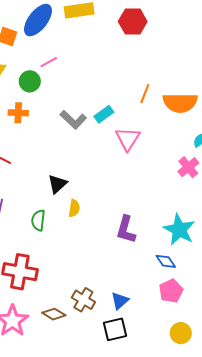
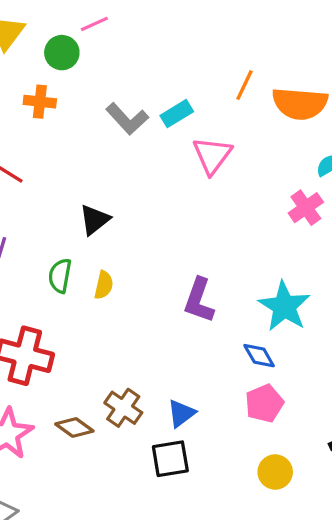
yellow semicircle: (74, 208) -> (104, 285), moved

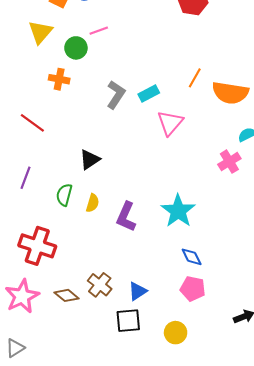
gray L-shape: (127, 119) -> (116, 95), turned -108
purple L-shape: (199, 300) -> (126, 217), moved
cyan star: (284, 306) -> (178, 211), moved
pink pentagon: (264, 403) -> (193, 289), turned 30
yellow circle: (275, 472) -> (176, 333), moved

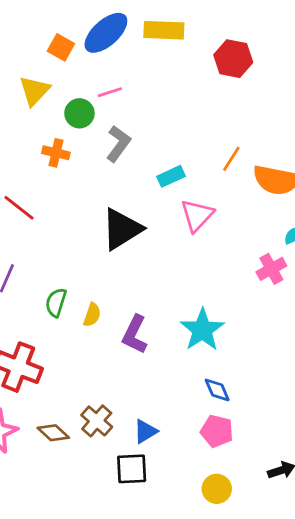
gray L-shape: (116, 95) -> (118, 144), moved
black triangle: (90, 160) -> (122, 229), moved, size x1.6
yellow circle: (176, 333) -> (217, 489), moved

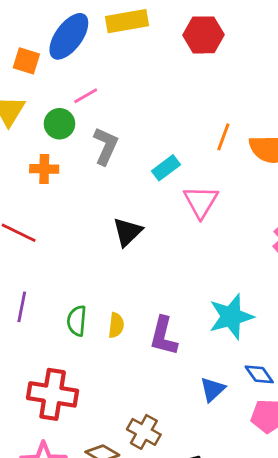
black triangle: (122, 229) -> (128, 232), size x0.7
cyan star: (202, 330) -> (231, 317), turned 30
blue triangle: (145, 431) -> (213, 389), moved

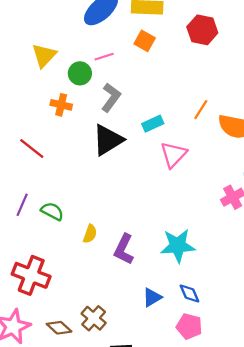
orange square: (26, 61) -> (145, 41), moved
black triangle: (128, 232) -> (108, 140), moved, size x1.4
green semicircle: (77, 321) -> (52, 211), moved, turned 100

